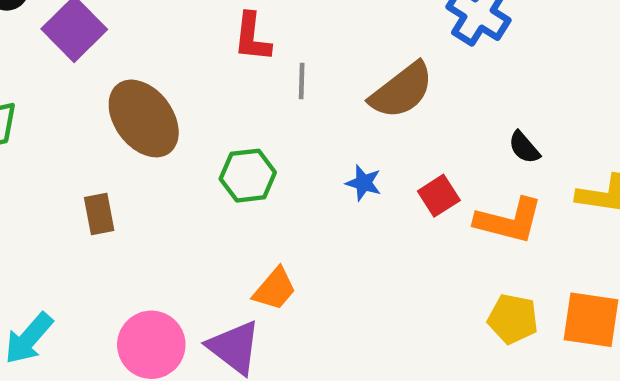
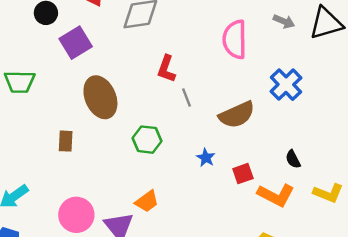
gray line: (302, 81) -> (186, 98), turned -36

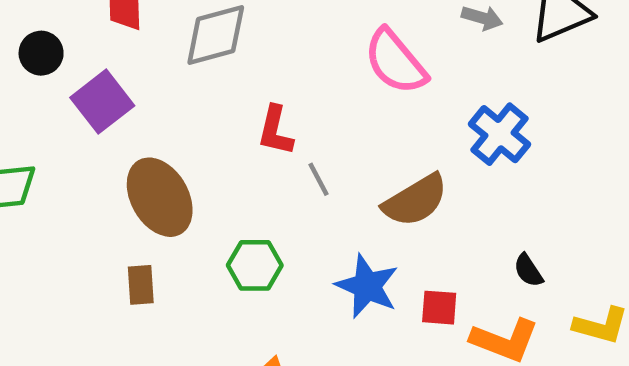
pink semicircle: (235, 39) -> (395, 62), turned -33
brown rectangle: (66, 141) -> (141, 285), moved
blue star: (206, 158) -> (367, 286), size x1.8
red square: (243, 174) -> (439, 308), turned 30

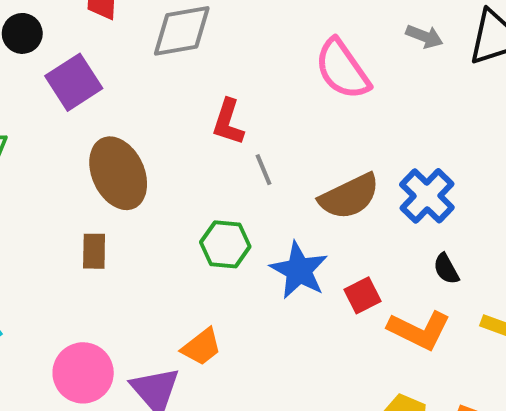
blue cross: (500, 134) -> (427, 196), moved
green hexagon: (255, 265) -> (225, 244), moved
red square: (439, 308) -> (362, 295), turned -36

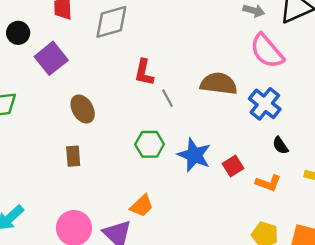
pink semicircle: (342, 69) -> (267, 51), moved
brown ellipse: (118, 173) -> (83, 109), size x0.7
brown semicircle: (349, 196) -> (219, 84), moved, turned -141
orange L-shape: (419, 330) -> (268, 183), size x0.7

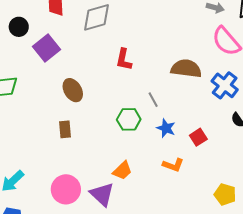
gray line: (167, 98) -> (153, 100), moved
blue star: (194, 155) -> (166, 128), size x0.7
orange L-shape: (268, 183) -> (173, 165), moved

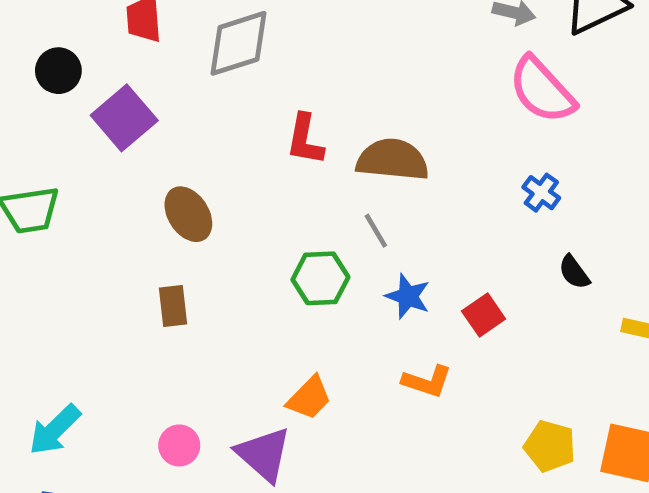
brown semicircle: (186, 69) -> (392, 160), moved
blue cross: (225, 85) -> (541, 193), size x0.6
pink circle: (66, 189) -> (179, 445), size x0.6

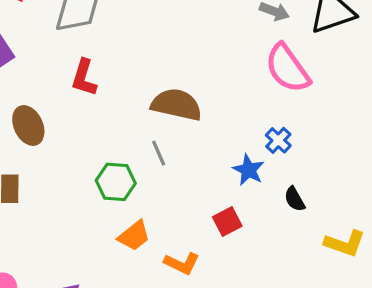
red L-shape: (305, 139) -> (84, 78), moved
blue star: (408, 296) -> (248, 170), moved
orange trapezoid: (309, 398) -> (134, 236), moved

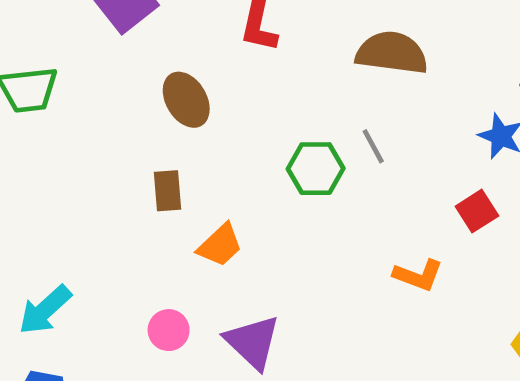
gray line: (159, 153) -> (373, 146), moved
orange trapezoid: (134, 236) -> (220, 245), moved

